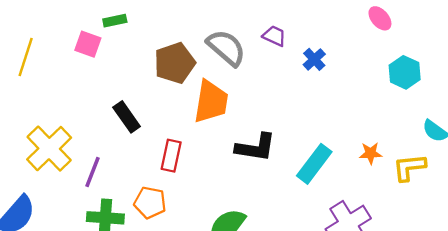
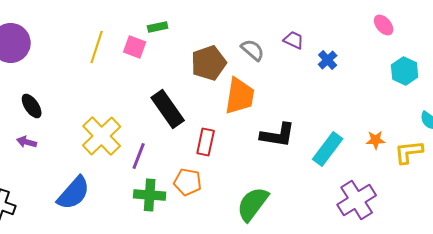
gray semicircle: (226, 48) -> (253, 50), size x0.7
yellow line: (26, 57) -> (97, 47), moved
black rectangle: (127, 117) -> (168, 109), size x1.4

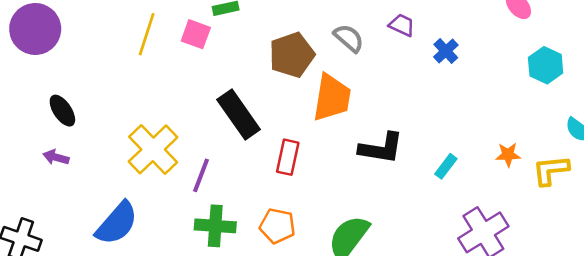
cyan rectangle: (328, 149) -> (446, 166), size x0.6
orange pentagon: (188, 182) -> (277, 226), moved

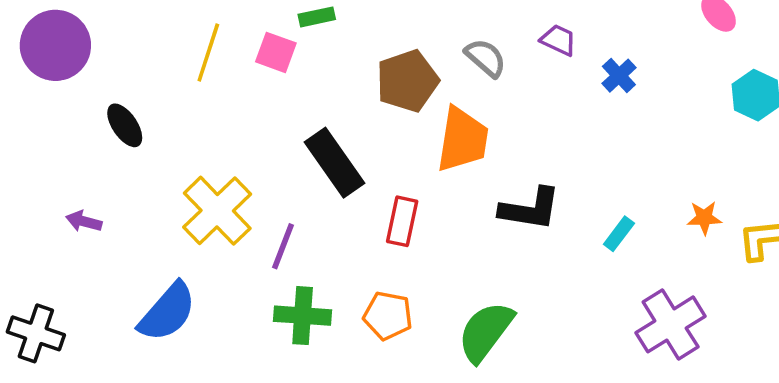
black ellipse: (62, 111) -> (125, 125), moved

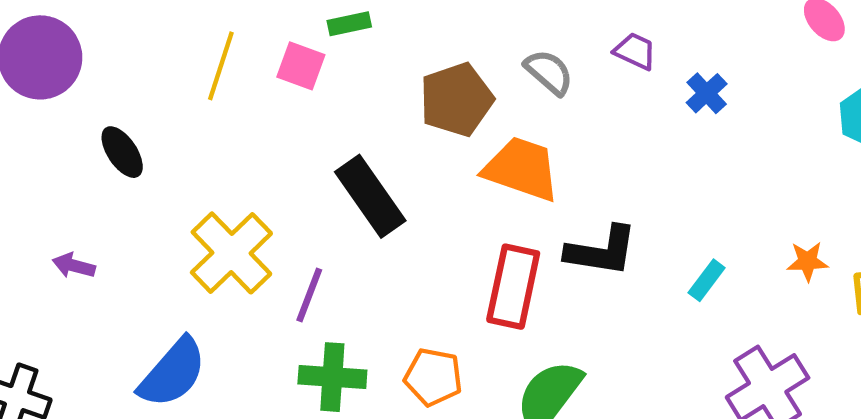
orange trapezoid: (463, 140) -> (522, 169), turned -80
red rectangle: (402, 221) -> (513, 287), moved, size x1.4

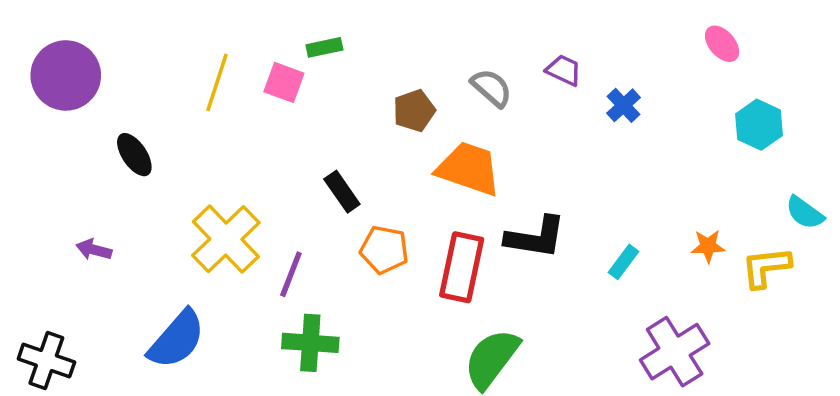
brown pentagon: (456, 100) -> (414, 111), size x0.7
black rectangle: (370, 196) -> (342, 192), size x0.6
orange pentagon: (433, 377) -> (384, 250), moved

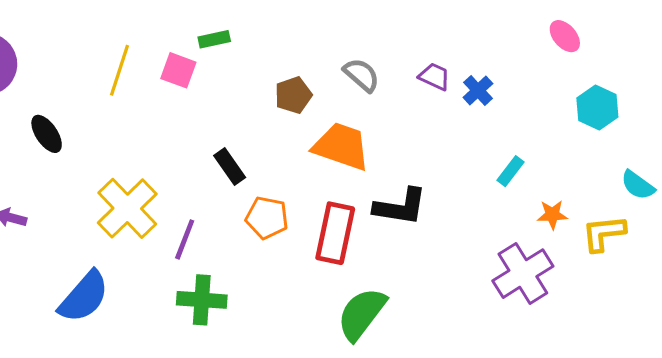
purple trapezoid: (564, 70) -> (434, 76), moved
cyan rectangle: (624, 262) -> (511, 171), moved
purple cross: (675, 352) -> (523, 274), moved

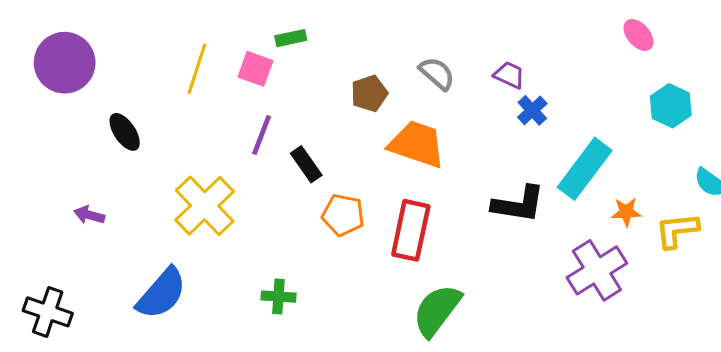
blue cross: (478, 90) -> (532, 110), moved
cyan rectangle: (511, 171) -> (585, 169), size x2.0
black L-shape: (400, 207) -> (518, 204), moved
purple line: (185, 239) -> (262, 135), moved
green cross: (202, 300) -> (278, 297), size x0.7

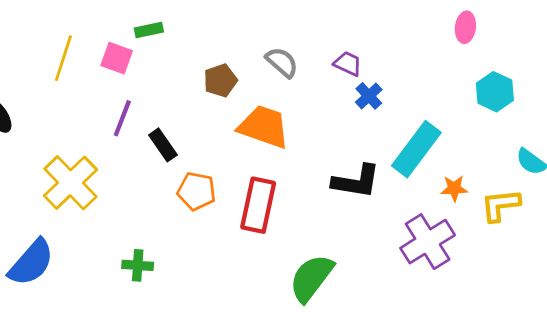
pink ellipse: (638, 35) -> (465, 27), turned 48
green semicircle: (437, 310) -> (311, 278), moved

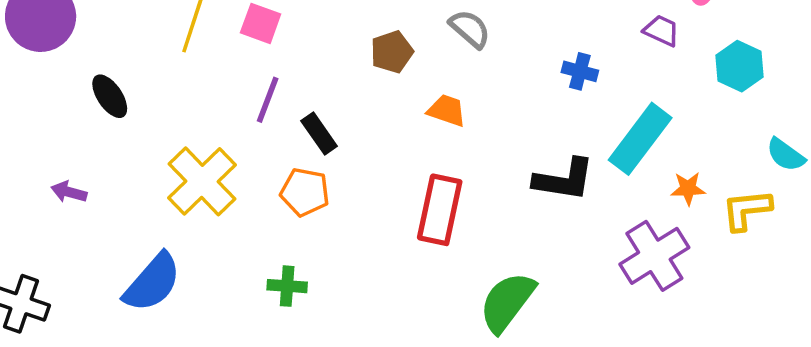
purple trapezoid: (348, 64) -> (661, 31), moved
blue cross: (369, 96) -> (580, 71), turned -32
orange trapezoid: (264, 127) -> (447, 110), size x0.6
orange pentagon: (197, 191) -> (305, 192), moved

